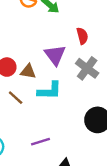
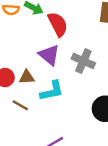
red semicircle: (82, 36) -> (58, 24), moved, size x1.5

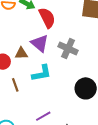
brown triangle: (27, 77) -> (21, 53), moved
brown line: (20, 105) -> (15, 85), turned 40

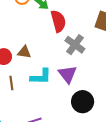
purple triangle: (40, 43) -> (68, 74), moved
gray cross: (68, 48) -> (75, 45), moved

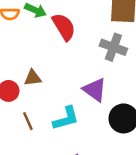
gray cross: (75, 45) -> (113, 47), moved
cyan L-shape: (41, 77) -> (66, 118), moved

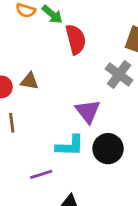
cyan L-shape: (66, 118) -> (70, 146), moved

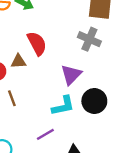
red semicircle: (76, 39) -> (37, 43), moved
purple triangle: (88, 111) -> (71, 75), turned 35

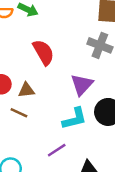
brown triangle: (18, 61) -> (26, 90), moved
brown line: (12, 98) -> (19, 113), turned -42

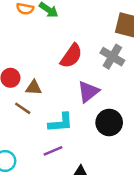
red semicircle: (43, 52) -> (71, 56), moved, turned 55
cyan L-shape: (74, 119) -> (61, 123), moved

